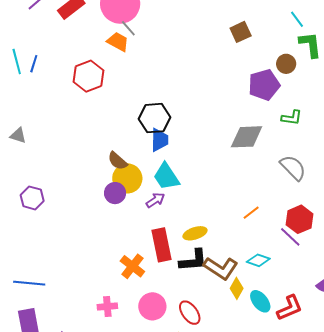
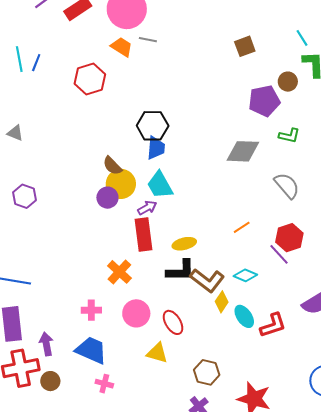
gray line: (128, 28) -> (148, 40), moved, turned -42
red rectangle: (162, 245) -> (143, 235), moved

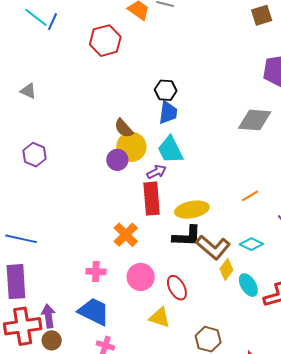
cyan line: (19, 59) -> (36, 17), turned -45
black hexagon: (153, 126) -> (166, 90), size x0.7
yellow ellipse: (184, 244) -> (192, 210), size x1.4
purple arrow: (46, 344) -> (48, 316), moved

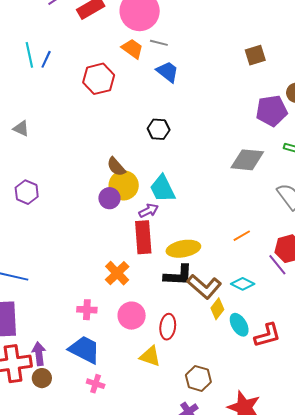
cyan line: (36, 17) -> (29, 55), turned 40
blue trapezoid: (168, 113) -> (167, 72), moved, turned -60
red ellipse: (177, 288) -> (168, 327), turned 35

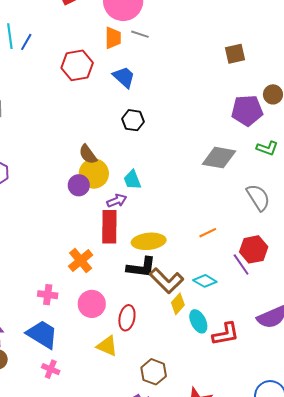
orange trapezoid: (132, 49) -> (113, 38), turned 50
blue trapezoid: (167, 72) -> (124, 77), moved
cyan trapezoid: (162, 189) -> (132, 180), size x0.7

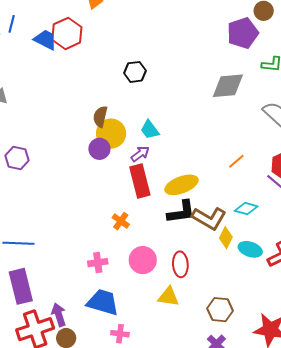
blue trapezoid: (124, 77) -> (45, 40), moved
brown semicircle: (88, 154) -> (100, 117), turned 65
orange cross: (81, 261) -> (121, 221), size x0.7
cyan ellipse: (198, 321) -> (250, 249), turned -30

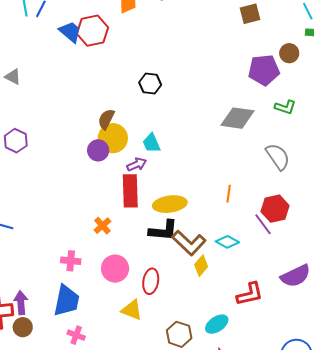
orange line: (236, 161) -> (229, 194), turned -54
cyan ellipse: (250, 249) -> (217, 324), moved, turned -65
blue trapezoid: (103, 302) -> (67, 301), turned 72

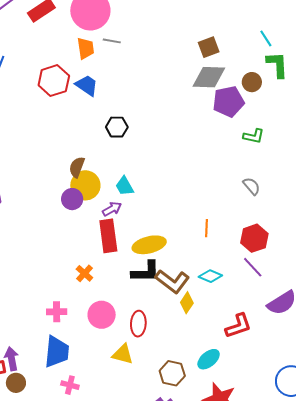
blue trapezoid: (70, 32) -> (87, 85), moved
gray diamond: (237, 118) -> (209, 77), moved
gray semicircle: (278, 157) -> (251, 186), size x0.7
purple line: (263, 224) -> (253, 267), moved

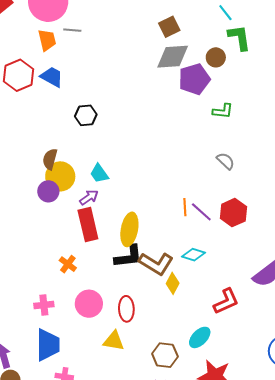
yellow ellipse: (149, 245) -> (129, 229), turned -60
purple line: (253, 267) -> (201, 212), moved

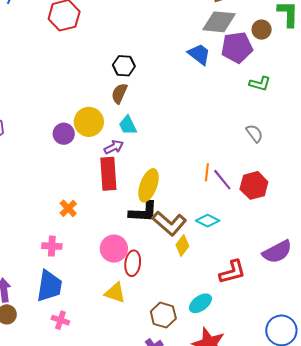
blue trapezoid: (52, 77) -> (199, 54), moved
brown semicircle: (50, 159) -> (119, 93), moved
purple circle: (48, 191) -> (64, 134), moved
orange cross: (68, 264) -> (68, 208), moved
pink circle: (89, 304) -> (114, 249), moved

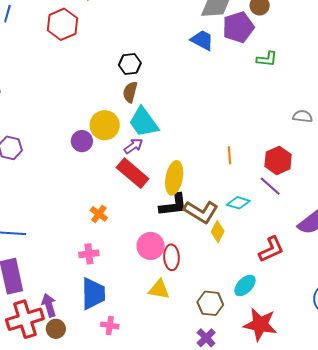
cyan trapezoid: (128, 125) -> (144, 122), size x1.6
gray semicircle: (254, 133) -> (303, 116), moved, turned -36
red rectangle: (108, 174) -> (133, 173), turned -36
purple line: (222, 180) -> (270, 186), moved

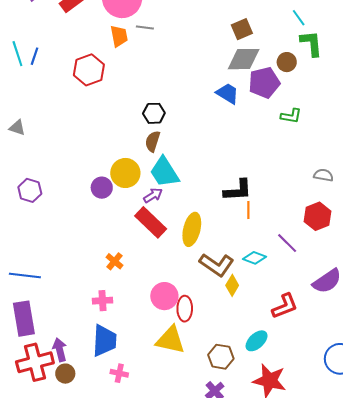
red hexagon: (278, 160) -> (317, 216), moved
black L-shape: (173, 205) -> (238, 190), moved
yellow triangle: (159, 289) -> (170, 340), size x1.4

